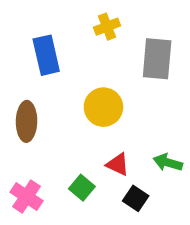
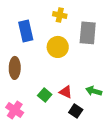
yellow cross: (107, 27) -> (60, 15), turned 32
yellow circle: (103, 107) -> (58, 47), moved
green square: (82, 188) -> (45, 95), moved

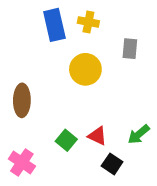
blue rectangle: (26, 31) -> (54, 25), moved
gray rectangle: (88, 33) -> (130, 49), size x0.6
green arrow: (94, 91) -> (139, 134), turned -56

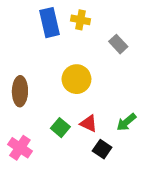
gray rectangle: (130, 49) -> (118, 44), turned -48
yellow circle: (85, 69) -> (76, 79), moved

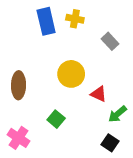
red triangle: (89, 124) -> (99, 94), moved
black square: (102, 149) -> (110, 143), moved

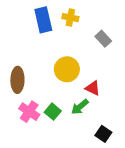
green arrow: (118, 114) -> (80, 107), moved
pink cross: (19, 138) -> (29, 112), moved

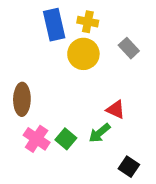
yellow circle: (67, 69) -> (83, 54), moved

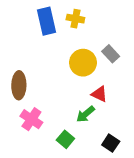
gray rectangle: (129, 48) -> (111, 54), moved
yellow circle: (83, 54) -> (83, 63), moved
green square: (66, 139) -> (65, 139), moved

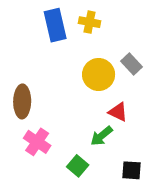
black square: (111, 143) -> (131, 170), turned -30

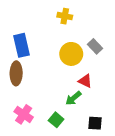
blue rectangle: (55, 25) -> (22, 45), moved
pink cross: (37, 142) -> (24, 114), moved

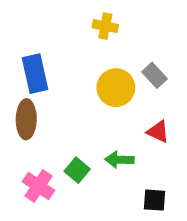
red triangle: (85, 81) -> (158, 132), moved
green arrow: (73, 98) -> (119, 160), turned 42
green square: (56, 120) -> (77, 170), moved

